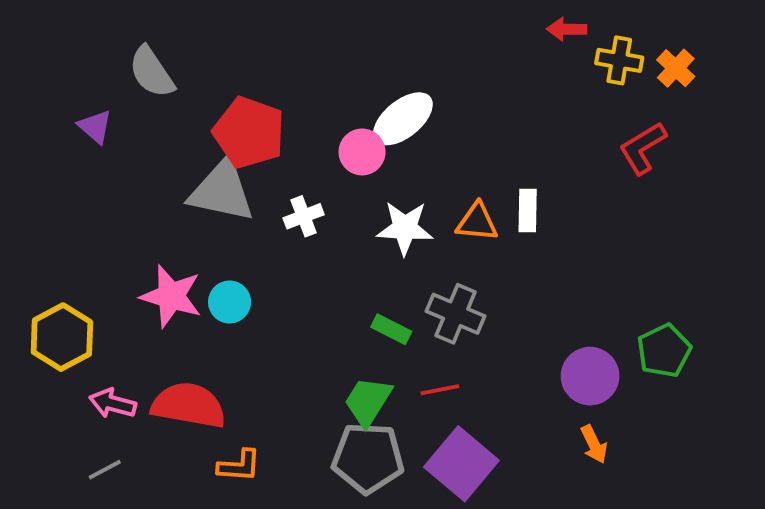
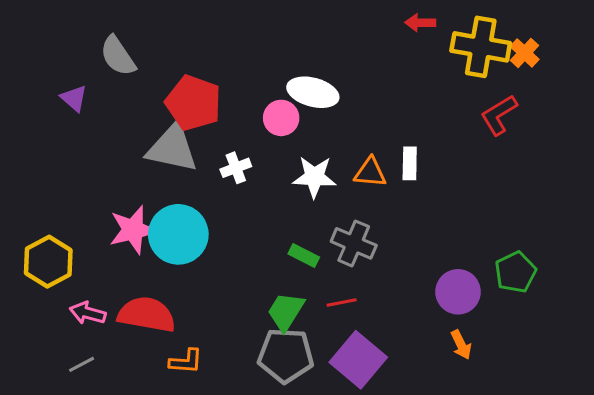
red arrow: (567, 29) -> (420, 23), moved
yellow cross: (619, 60) -> (481, 47), size x1.6
white ellipse: (403, 119) -> (313, 92), turned 54
pink star: (171, 296) -> (133, 230), turned -30
cyan circle: (230, 302) -> (178, 234), size x1.8

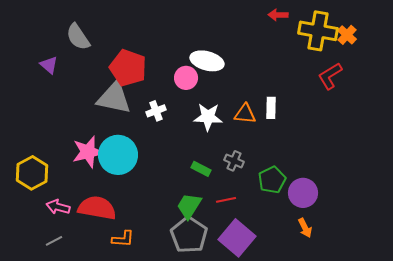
gray cross: (354, 243) -> (234, 161), size x0.7
green pentagon: (515, 272) -> (272, 180), moved
gray pentagon: (286, 355) -> (189, 235), turned 30

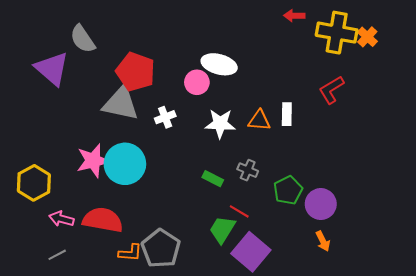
purple triangle: (49, 65) -> (52, 69), size x1.8
red L-shape: (330, 76) -> (331, 90), moved
red line: (226, 200) -> (239, 211), turned 42
green trapezoid: (189, 206) -> (222, 229), moved
gray pentagon: (189, 235) -> (161, 248), moved

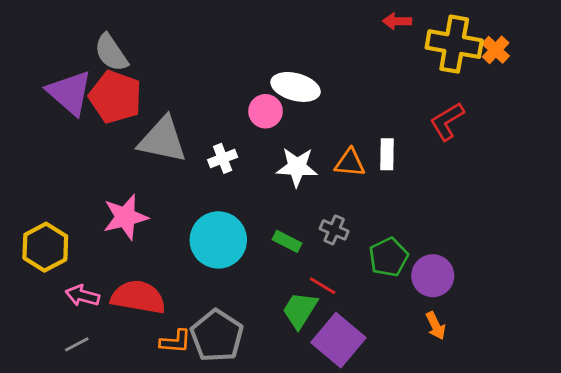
red pentagon: (135, 72) -> (115, 97), moved
cyan circle: (125, 164) -> (218, 240), moved

